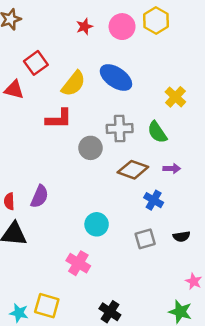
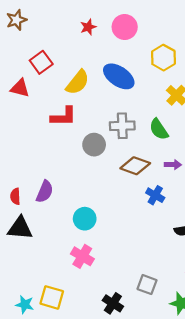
yellow hexagon: (156, 20) -> (163, 58), moved
cyan circle: (97, 224) -> (85, 219), moved
gray square: (145, 239) -> (147, 285), moved, turned 36

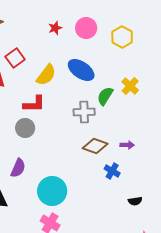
yellow hexagon: (163, 58) -> (122, 37), moved
green semicircle: (159, 129) -> (105, 96), moved, turned 66
gray circle: (94, 145) -> (25, 128), moved
cyan circle: (85, 219) -> (52, 191), size x1.5

